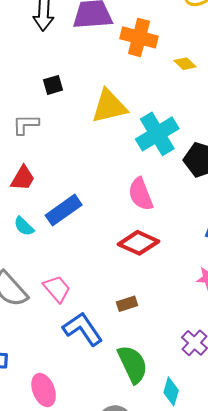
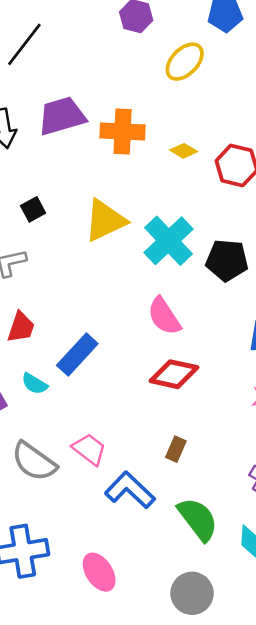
brown rectangle: (127, 304) -> (176, 449), turned -36

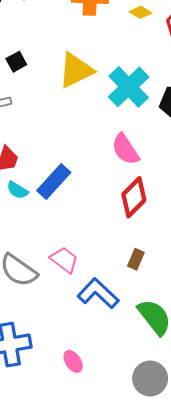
red diamond: (174, 374) -> (134, 197), turned -57
cyan semicircle: (34, 384) -> (17, 190), moved
pink ellipse: (99, 572) -> (73, 361), size x0.7

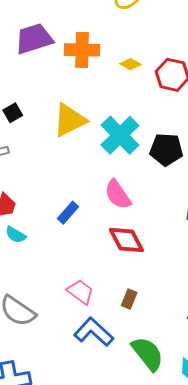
blue rectangle: (54, 181) -> (68, 213), moved, size x0.7
red diamond: (134, 197) -> (126, 240), turned -72
pink trapezoid: (64, 260) -> (80, 292), moved

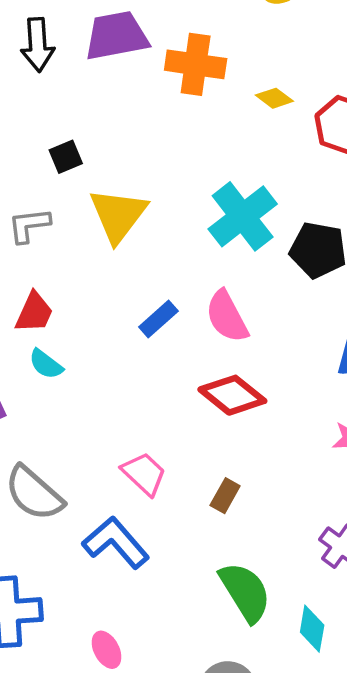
yellow triangle: (70, 120) -> (118, 215), moved, turned -33
blue rectangle: (68, 213) -> (158, 319), moved
red diamond: (126, 240) -> (232, 395), turned -30
blue L-shape: (94, 332) -> (116, 543), moved

